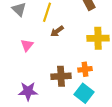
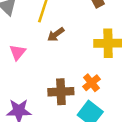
orange cross: (85, 69) -> (91, 83), turned -32

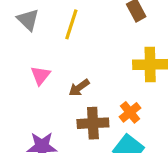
brown arrow: (56, 34) -> (79, 88), moved

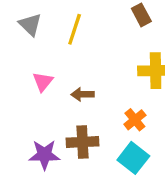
brown arrow: (79, 88) -> (83, 94), turned 35
brown cross: (93, 123) -> (83, 142), moved

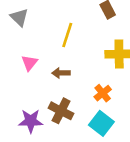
yellow line: (75, 29) -> (67, 35), moved
brown cross: (83, 142) -> (61, 111), turned 30

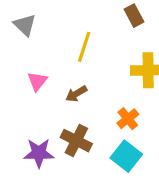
brown arrow: (61, 73) -> (76, 94), turned -30

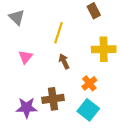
brown arrow: (76, 94) -> (64, 61), moved, turned 96
brown cross: (76, 141) -> (53, 99), turned -35

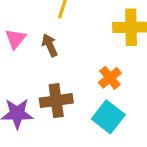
brown arrow: (64, 61) -> (50, 45), moved

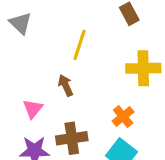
pink triangle: (16, 39) -> (33, 109), moved

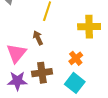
pink triangle: (33, 109) -> (16, 53), size x1.5

